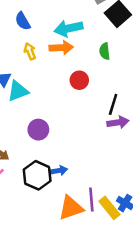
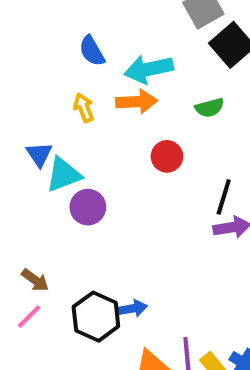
blue semicircle: (23, 21) -> (92, 51), moved
green semicircle: (105, 51) -> (210, 108), turned -98
purple circle: (38, 130) -> (88, 207), moved

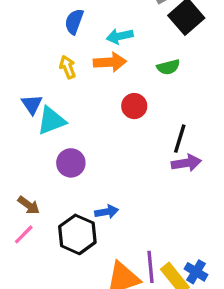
blue semicircle: (92, 51) -> (74, 22), turned 50
cyan arrow: (149, 69) -> (120, 36), size x0.7
purple circle: (88, 207) -> (71, 163), moved
blue arrow: (132, 308) -> (107, 212), moved

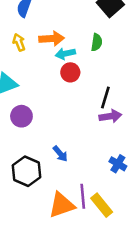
cyan arrow: (120, 36) -> (65, 54), moved
green semicircle: (168, 67) -> (97, 42), turned -66
blue arrow: (107, 212) -> (60, 154), moved, turned 60
blue cross: (196, 272) -> (118, 164), moved

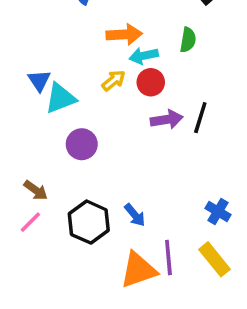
yellow arrow: (19, 42) -> (114, 80), moved, turned 72
purple arrow: (110, 116) -> (167, 119), moved
blue arrow: (60, 154) -> (135, 215), moved
yellow rectangle: (102, 205) -> (214, 259), moved

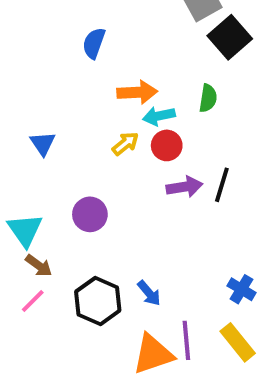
cyan triangle: (60, 98) -> (25, 230), moved, turned -44

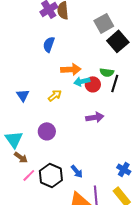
green semicircle: (208, 98) -> (107, 72), turned 88
yellow arrow: (125, 143) -> (55, 95), moved
red circle: (167, 145) -> (93, 84), moved
black line: (222, 185) -> (115, 83), moved
pink line: (33, 301) -> (29, 175), moved

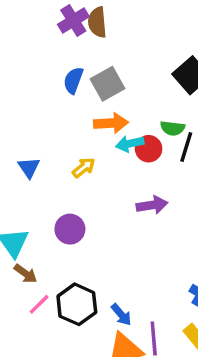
gray square: (104, 23) -> (108, 84), moved
blue arrow: (77, 171) -> (121, 315), moved

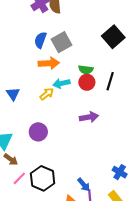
orange arrow: (111, 123) -> (49, 63), moved
green semicircle: (173, 128) -> (86, 70), moved
cyan arrow: (130, 144) -> (62, 83), moved
blue arrow: (121, 315) -> (84, 185), moved

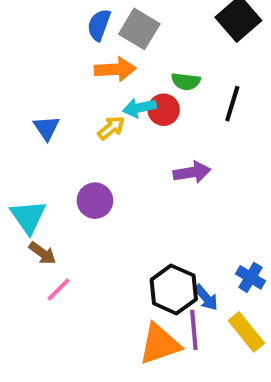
gray square: (62, 42) -> (139, 29), turned -30
red circle: (87, 82) -> (164, 110), moved
black hexagon: (43, 178) -> (174, 289), moved
blue arrow: (84, 185) -> (206, 298), moved

